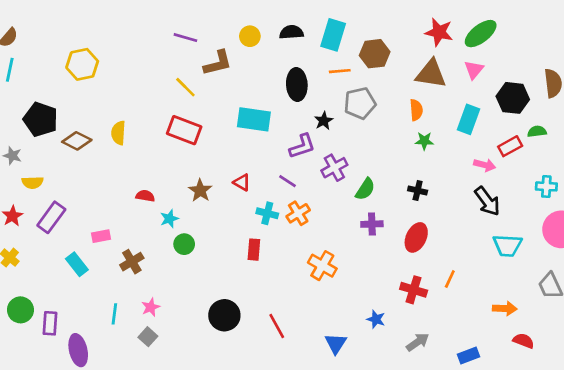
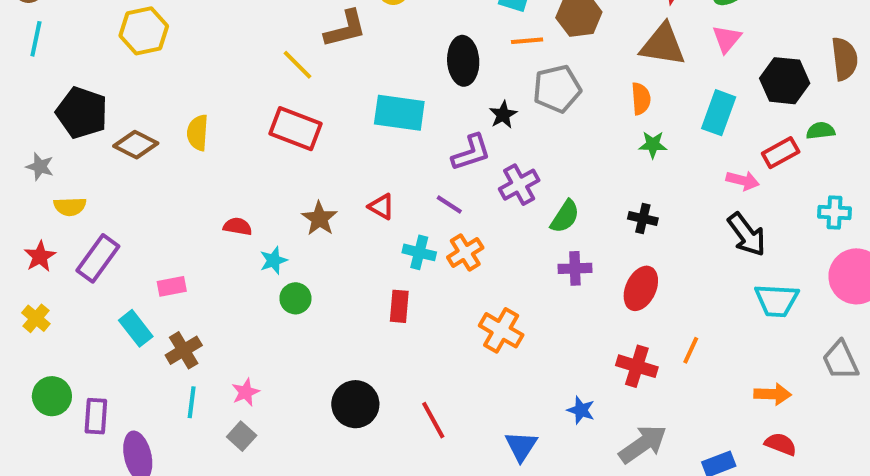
brown cross: (132, 262) -> (184, 350), moved
red semicircle: (524, 341) -> (781, 444), moved
gray arrow: (418, 342) -> (643, 444), size x1.4

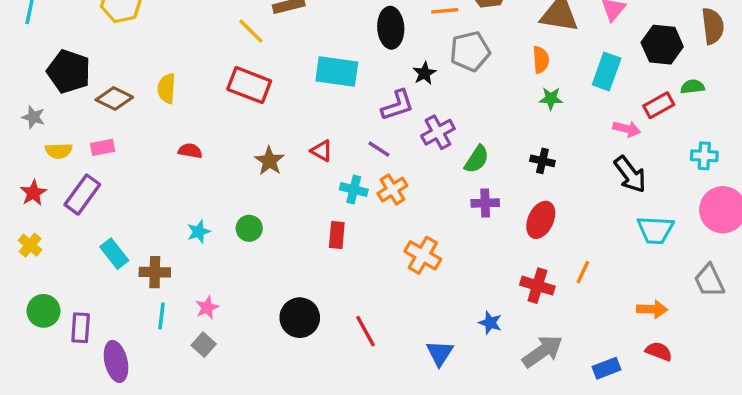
red semicircle: (238, 226) -> (190, 151), moved
cyan star: (274, 260) -> (199, 232), moved
pink rectangle: (172, 286) -> (103, 147), moved
brown cross: (184, 350) -> (155, 272), turned 32

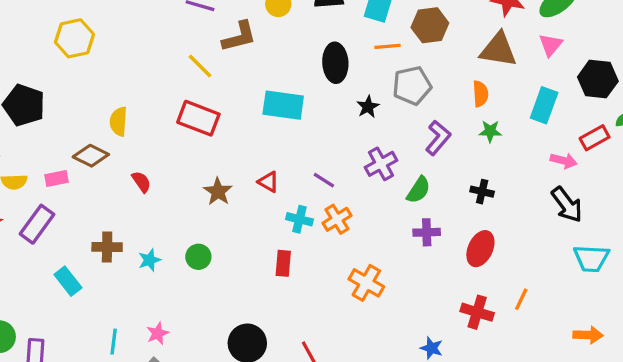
brown diamond: (114, 99) -> (91, 156), moved
purple L-shape: (397, 105) -> (438, 138), moved, turned -32
red semicircle: (190, 151) -> (141, 182), turned 45
brown cross: (155, 272) -> (107, 247), moved

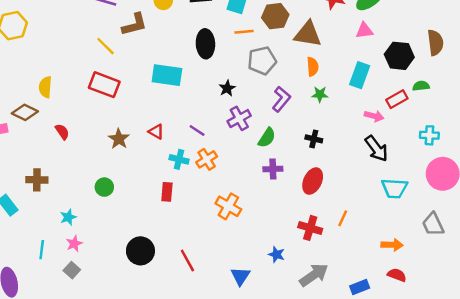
pink triangle: (551, 45) -> (364, 31), turned 42
brown triangle: (498, 50) -> (308, 34), moved
black star: (368, 107) -> (227, 88), moved
cyan star: (149, 260) -> (68, 217), moved

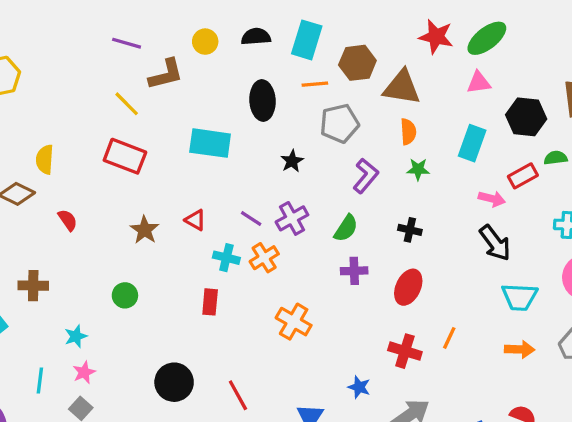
purple cross: (239, 118) -> (292, 218), moved
orange arrow: (392, 245) -> (520, 349), moved

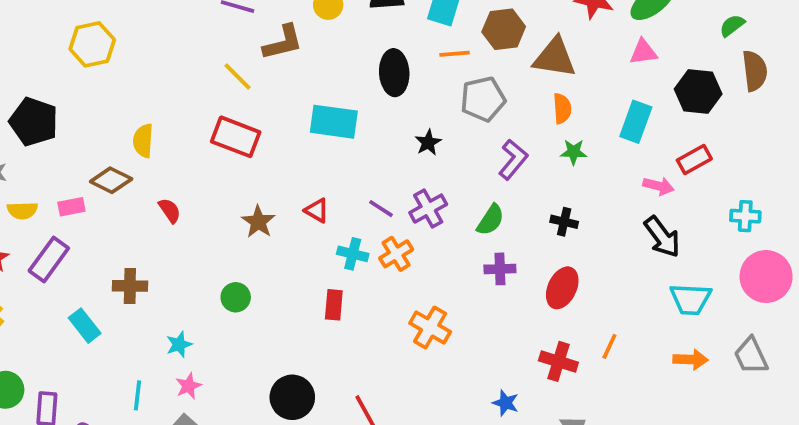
green semicircle: (556, 158) -> (732, 25), moved, turned -30

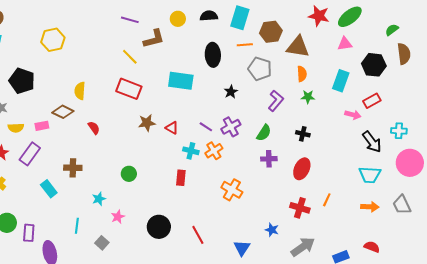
gray pentagon: (483, 99) -> (260, 69), turned 30
brown star: (258, 222) -> (147, 123), moved, turned 30
black arrow: (662, 237) -> (372, 142), moved
pink star: (188, 386) -> (118, 217), moved

